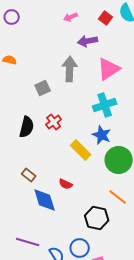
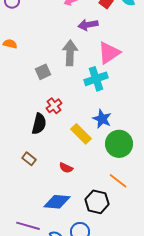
cyan cross: (105, 105) -> (96, 79), moved
black semicircle: (27, 127) -> (39, 124), moved
blue diamond: (45, 200) -> (57, 202), moved, turned -68

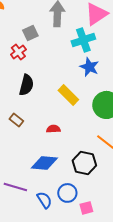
red cross: (54, 106) -> (18, 52), moved
blue star: (102, 119) -> (89, 67), moved
red semicircle: (66, 168) -> (53, 129), turned 152

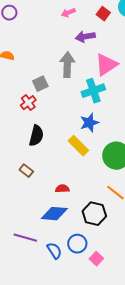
blue star: (89, 67) -> (89, 123), moved, turned 30
red semicircle: (53, 129) -> (62, 189), moved
pink square: (86, 208) -> (96, 259), turned -32

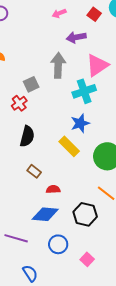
brown rectangle: (26, 171) -> (34, 171), moved
blue circle: (77, 244) -> (58, 244), moved
blue semicircle: (54, 251) -> (30, 273), moved

